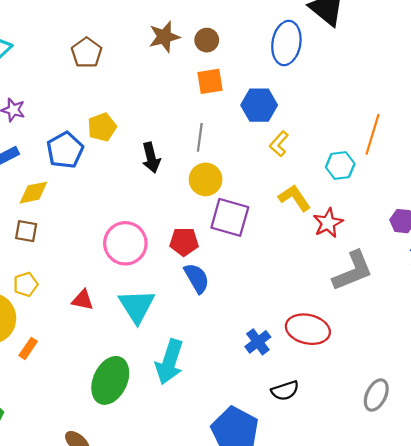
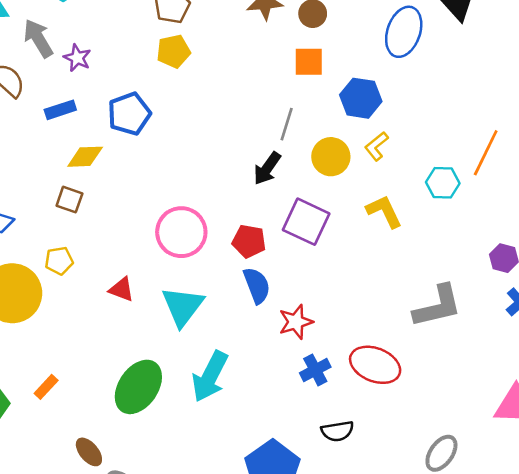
yellow pentagon: (102, 127) -> (173, 51), moved
black arrow: (151, 158) -> (267, 168), moved, turned 40
yellow circle: (206, 179) -> (331, 157), moved
red star: (328, 223) -> (296, 322), moved
orange rectangle: (28, 348) -> (46, 387), moved

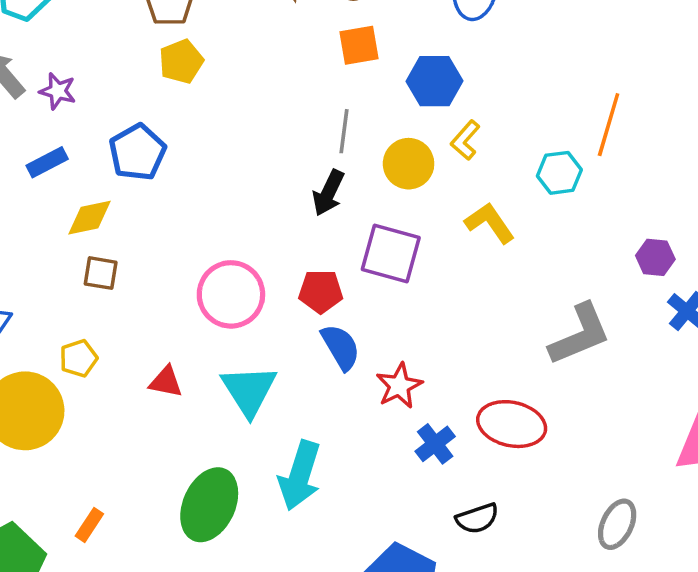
brown square: (69, 200) -> (101, 273), moved

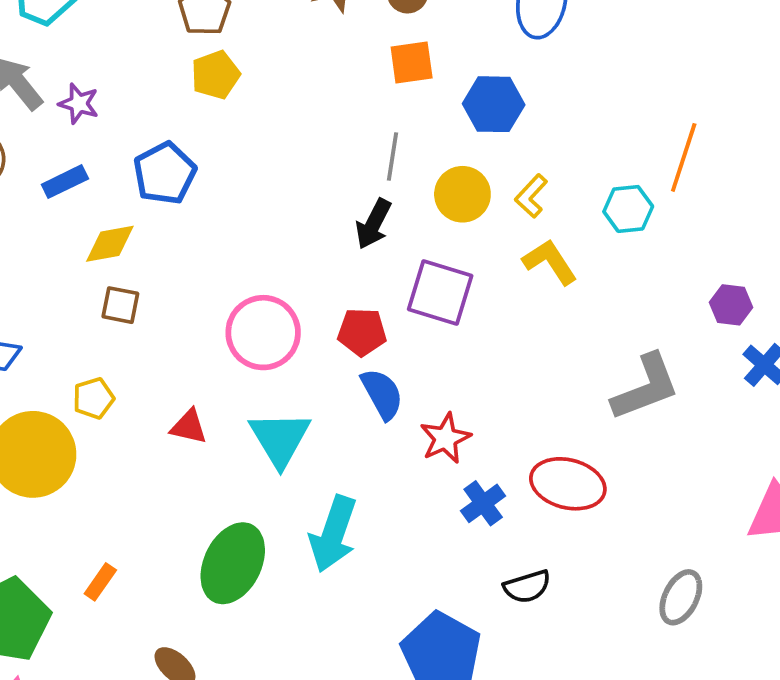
yellow L-shape: (465, 140) -> (531, 196), moved

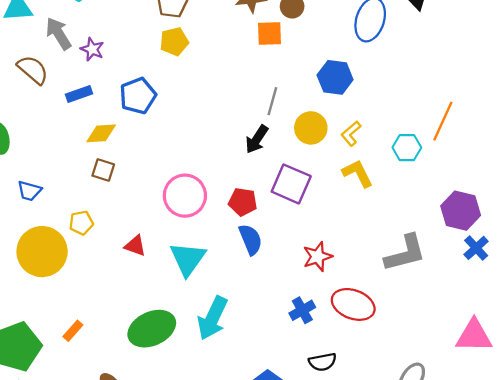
orange square: (412, 62) -> (269, 34), moved
purple hexagon: (731, 305) -> (461, 211), size x1.6
red star: (445, 438) -> (318, 257), moved
green ellipse: (233, 563) -> (152, 329), turned 33

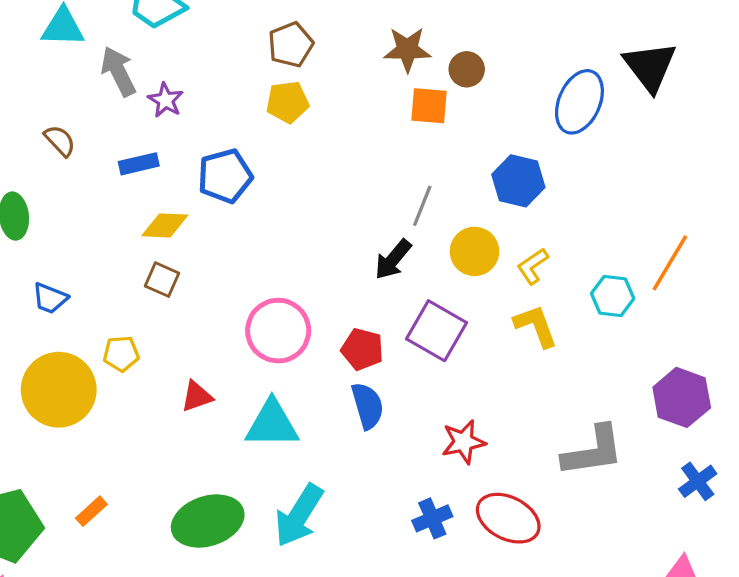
brown semicircle: (33, 70) -> (60, 141), moved, size x0.7
red triangle: (135, 246) -> (197, 396), turned -45
blue cross: (476, 248) -> (698, 481), moved
cyan triangle: (188, 259) -> (272, 424), turned 48

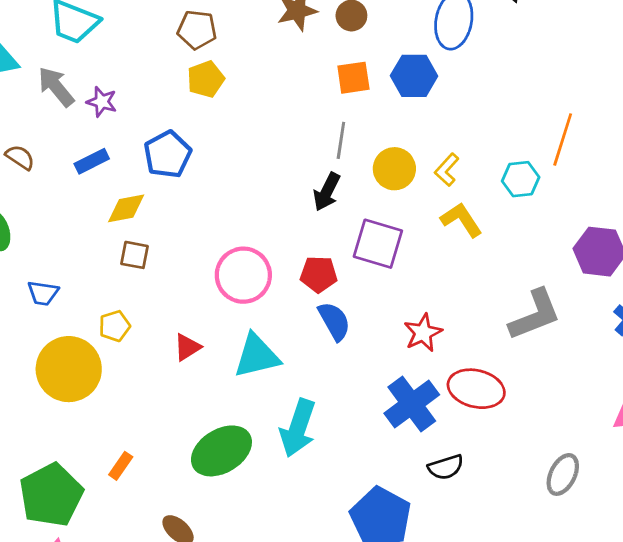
brown pentagon: (291, 45) -> (197, 30), turned -30
orange square: (429, 106) -> (353, 78), moved
blue hexagon: (518, 181) -> (414, 76), moved
blue cross: (432, 518) -> (412, 404), size x1.6

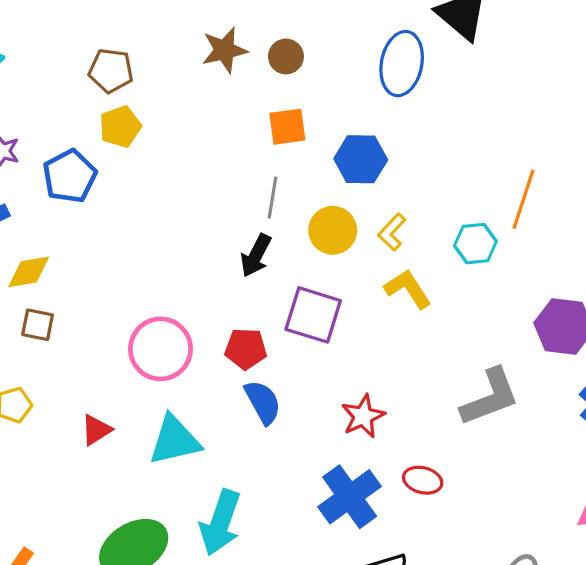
blue hexagon: (414, 76) -> (361, 159), moved
blue pentagon: (168, 154) -> (70, 176), moved
red ellipse: (476, 389) -> (423, 480), size x0.6

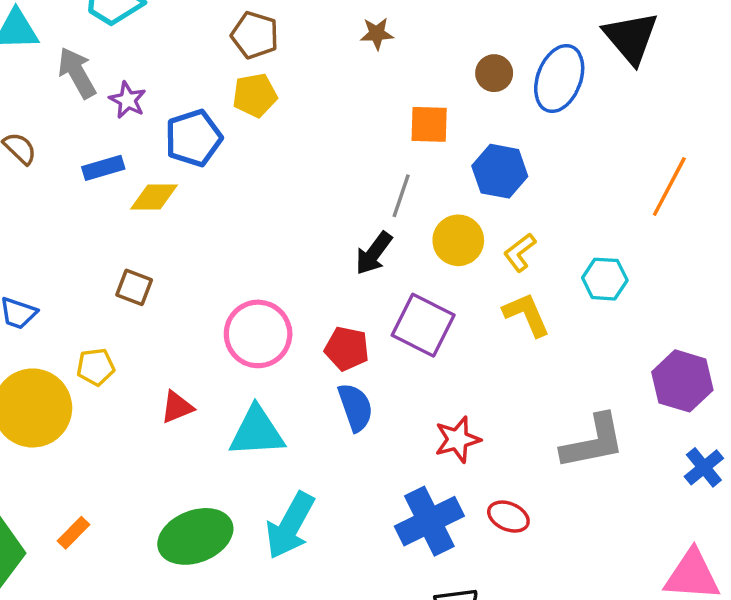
brown star: (224, 50) -> (377, 34), size x0.7
brown circle: (286, 56) -> (494, 73), moved
orange line: (523, 199) -> (669, 186), moved
yellow diamond: (29, 272) -> (154, 197), moved

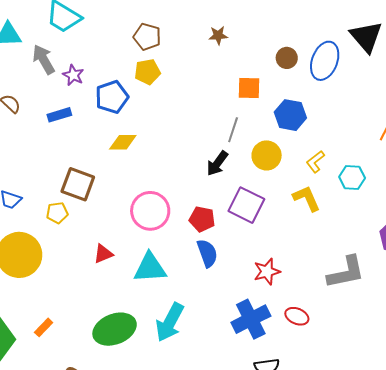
yellow diamond: (154, 197) -> (123, 142), moved
yellow L-shape: (520, 252) -> (315, 162), moved
brown square: (134, 287) -> (78, 184), size x1.6
yellow pentagon: (96, 367) -> (57, 213), moved

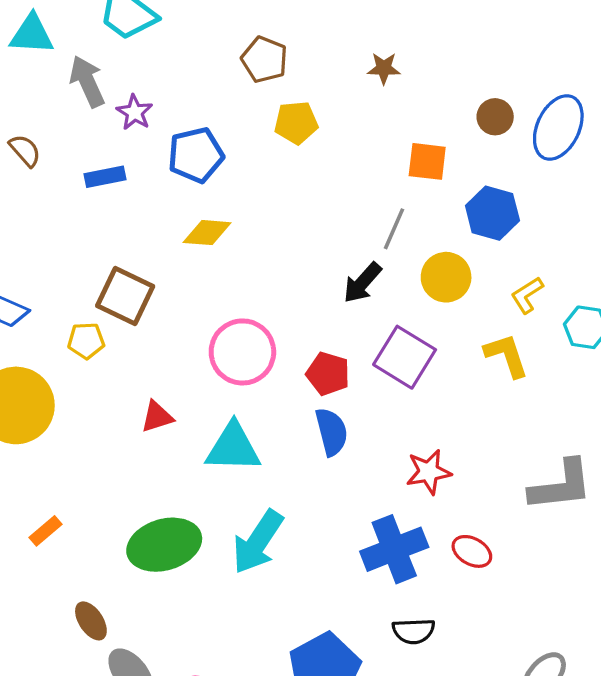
yellow pentagon: (147, 72) -> (296, 123), moved

